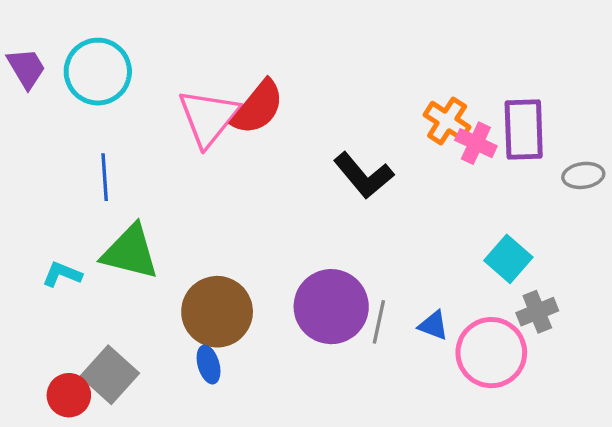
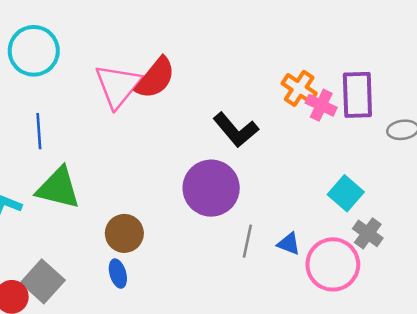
purple circle: (331, 307) -> (211, 188), moved
brown circle: (217, 312) -> (124, 233), size x0.7
gray cross: (537, 312) -> (368, 233), turned -32

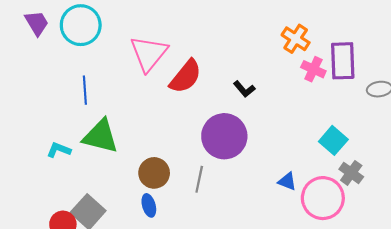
red semicircle: (155, 78) -> (186, 76), moved
orange cross: (299, 88) -> (296, 39), moved
black L-shape: (236, 130) -> (244, 89), size x0.6
gray line: (247, 241) -> (199, 179), moved

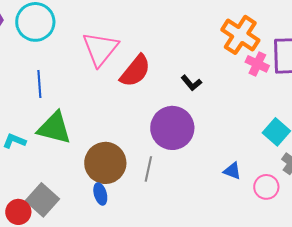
orange cross: (296, 39) -> (240, 35), size x1.4
brown circle: (154, 173) -> (105, 163), size x1.4
pink circle: (323, 198) -> (266, 187), size x0.6

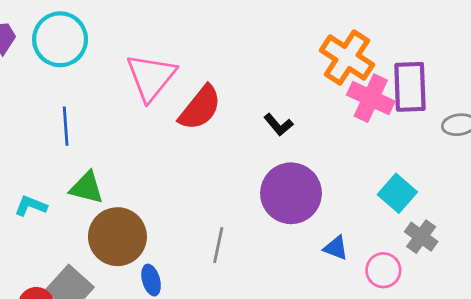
pink cross: (257, 64) -> (371, 98), size x1.4
green triangle: (54, 128) -> (87, 188), size x0.7
purple circle: (172, 128) -> (291, 193), moved
brown circle: (105, 163) -> (117, 237), moved

